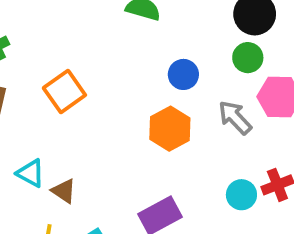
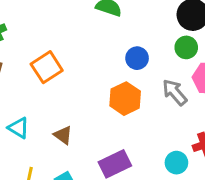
brown triangle: (64, 191) -> (63, 135), moved
cyan circle: (241, 195) -> (176, 163), moved

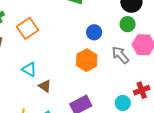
orange square: (47, 67) -> (27, 28), moved
cyan triangle: (18, 128) -> (29, 69), moved

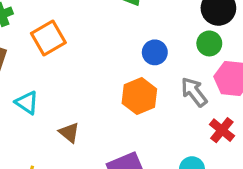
cyan triangle: (29, 69) -> (27, 103), moved
red cross: (142, 90) -> (222, 130), moved, turned -35

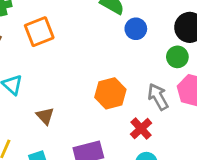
blue circle: (155, 52) -> (136, 29), moved
red cross: (222, 130) -> (141, 129), moved

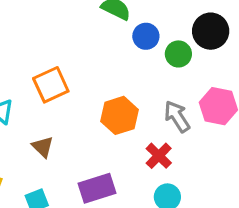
orange square: (39, 32) -> (51, 85), moved
green circle: (177, 57) -> (178, 54), moved

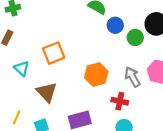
brown triangle: (43, 147) -> (47, 92), size x1.5
red cross: (159, 156) -> (120, 101), turned -35

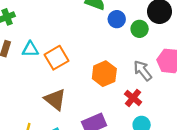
cyan triangle: (22, 68) -> (30, 49), moved, turned -35
red cross: (120, 101) -> (133, 98), turned 35

